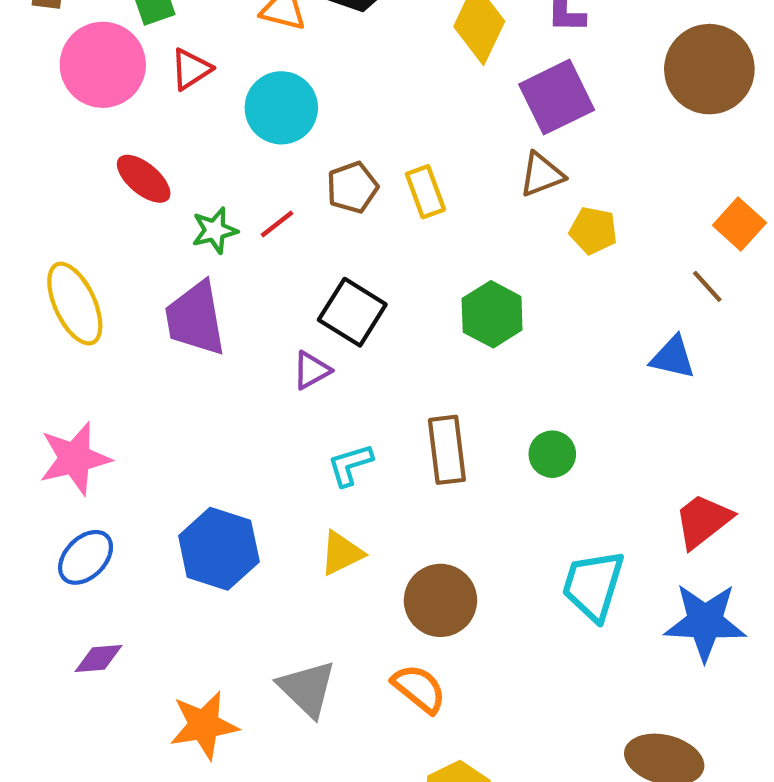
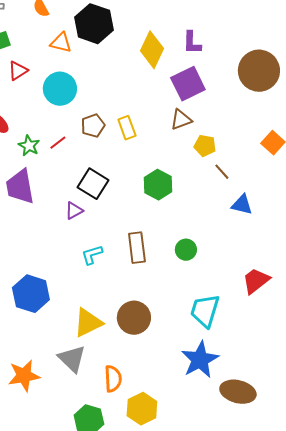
green star: (215, 230) -> (29, 146), turned -30
brown line: (707, 286) -> (222, 172), moved
yellow triangle: (342, 553) -> (88, 323), moved, size x1.4
blue star: (705, 622) -> (200, 360), moved, turned -30
orange semicircle: (419, 689) -> (113, 379), moved, turned 48

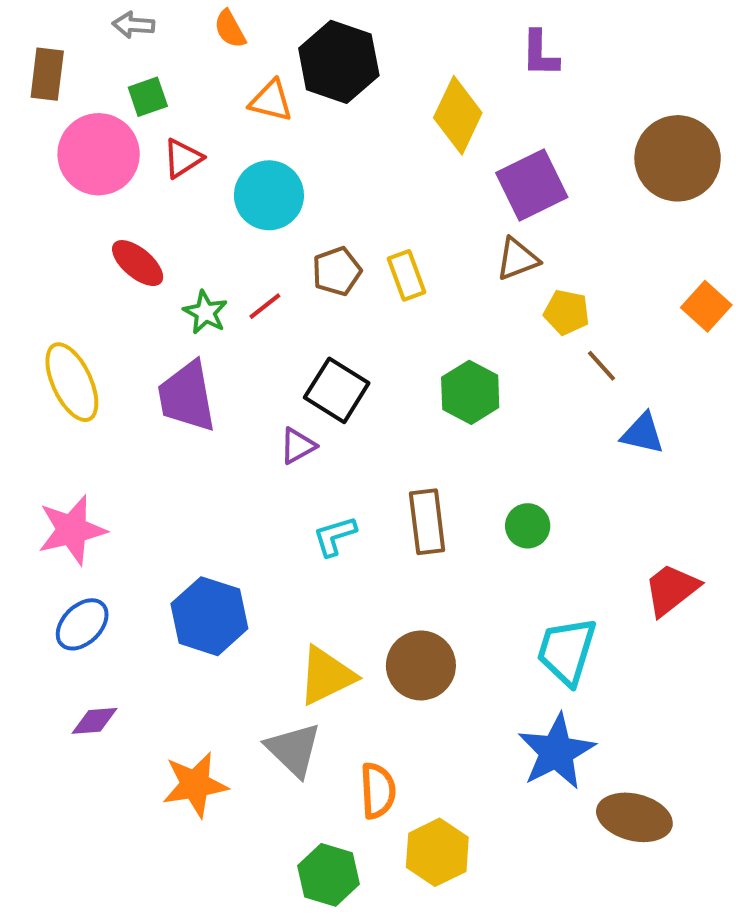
purple L-shape: (192, 43) -> (540, 54), moved

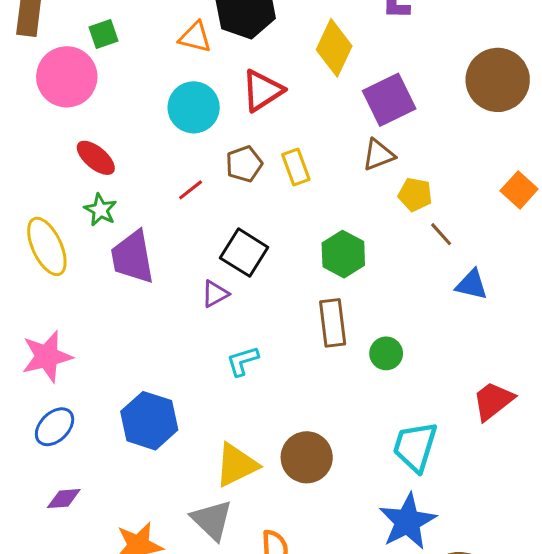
red triangle: (183, 158) -> (262, 91), moved, size x1.4
green star: (205, 312) -> (100, 210), moved
brown rectangle: (427, 522) -> (333, 323), moved

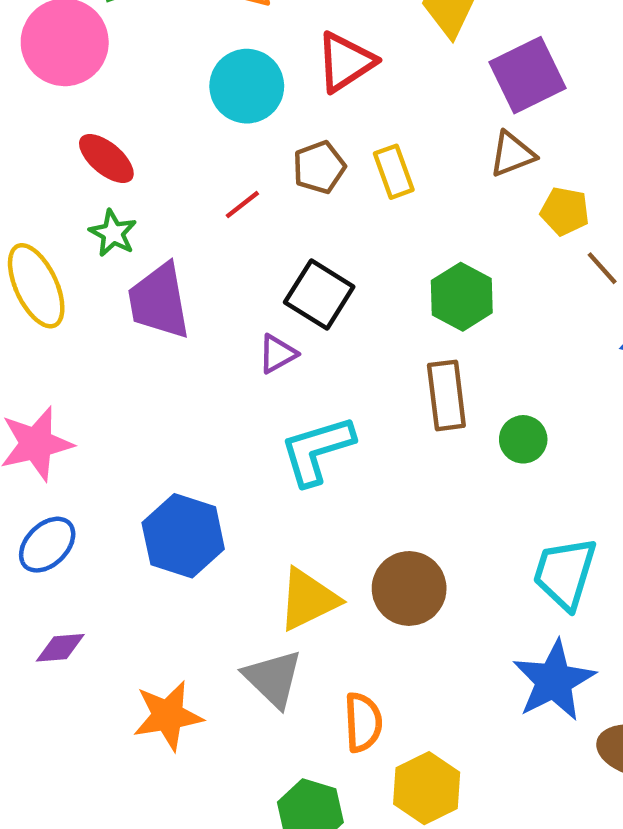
cyan L-shape: (242, 361) -> (317, 450), size x1.6

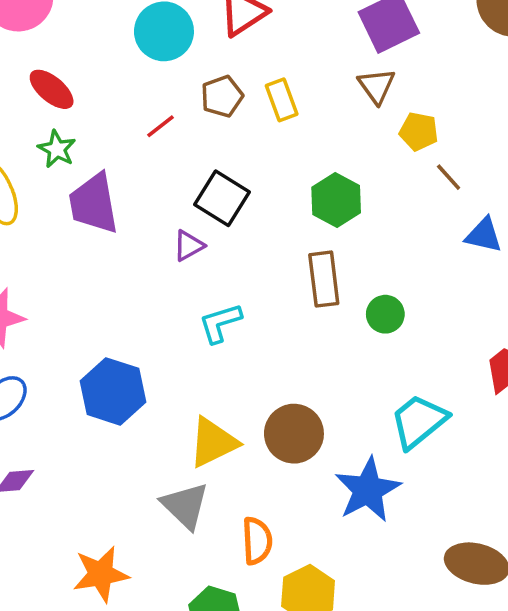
brown triangle: (512, 154) -> (377, 86), turned -45
cyan L-shape: (317, 450) -> (220, 323), size x0.7
cyan trapezoid: (565, 573) -> (419, 421), turned 34
blue star: (554, 681) -> (368, 490), moved
orange star: (168, 716) -> (101, 574), moved

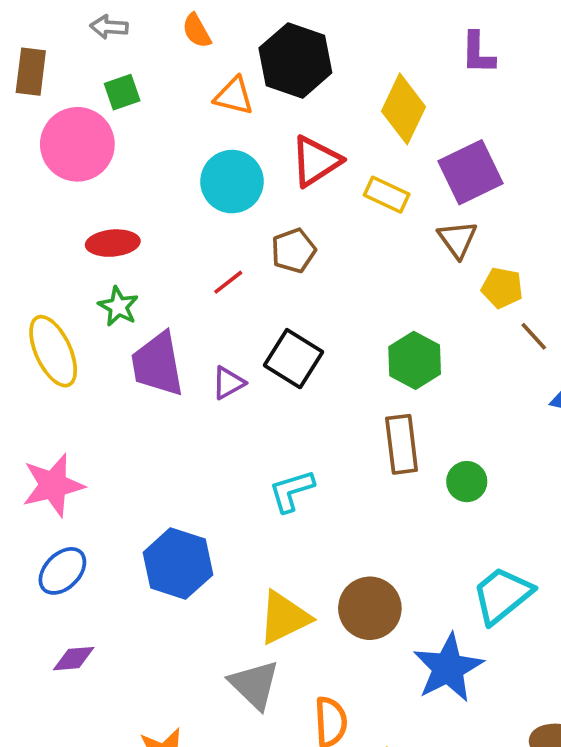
red ellipse: (52, 89) -> (113, 243), turned -45
yellow rectangle: (282, 100) -> (387, 195), moved, turned -45
purple triangle: (189, 246) -> (228, 383), moved

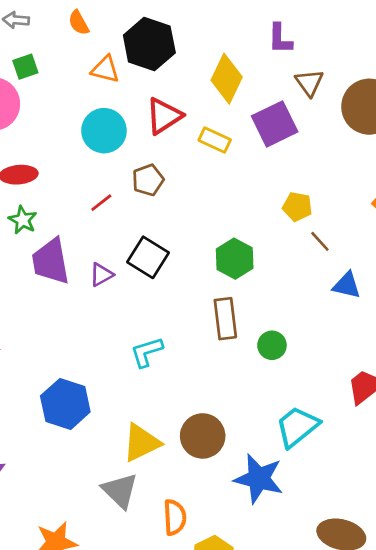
brown triangle: (457, 239) -> (309, 83), moved
blue star: (448, 668) -> (259, 479), turned -30

